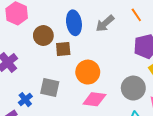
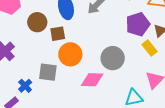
orange circle: (88, 72) -> (70, 54), moved
gray circle: (133, 88) -> (113, 58), moved

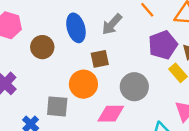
brown square: (58, 34) -> (100, 59), moved

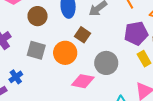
brown square: (100, 59) -> (83, 35), turned 35
gray square: (57, 106) -> (36, 50), moved

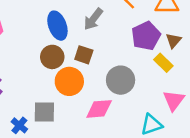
brown circle: (38, 16) -> (52, 57), moved
gray square: (36, 50) -> (44, 112), moved

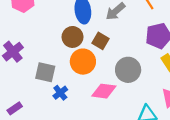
gray square: (44, 112) -> (45, 72), moved
blue cross: (19, 125) -> (60, 93), moved

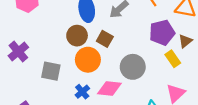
blue cross: (60, 93) -> (82, 92), moved

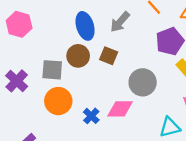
orange circle: (88, 60) -> (58, 101), moved
gray square: (51, 71) -> (52, 70), moved

